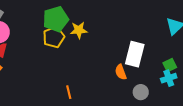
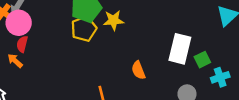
green square: (170, 65) -> (202, 60), moved
orange semicircle: (121, 72) -> (138, 70), moved

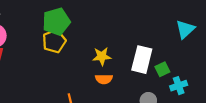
yellow star: (113, 20) -> (102, 56), moved
orange semicircle: (138, 70) -> (104, 79), turned -70

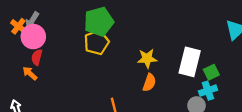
orange semicircle: (104, 79) -> (149, 83), turned -70
cyan cross: (179, 86) -> (208, 91), moved

